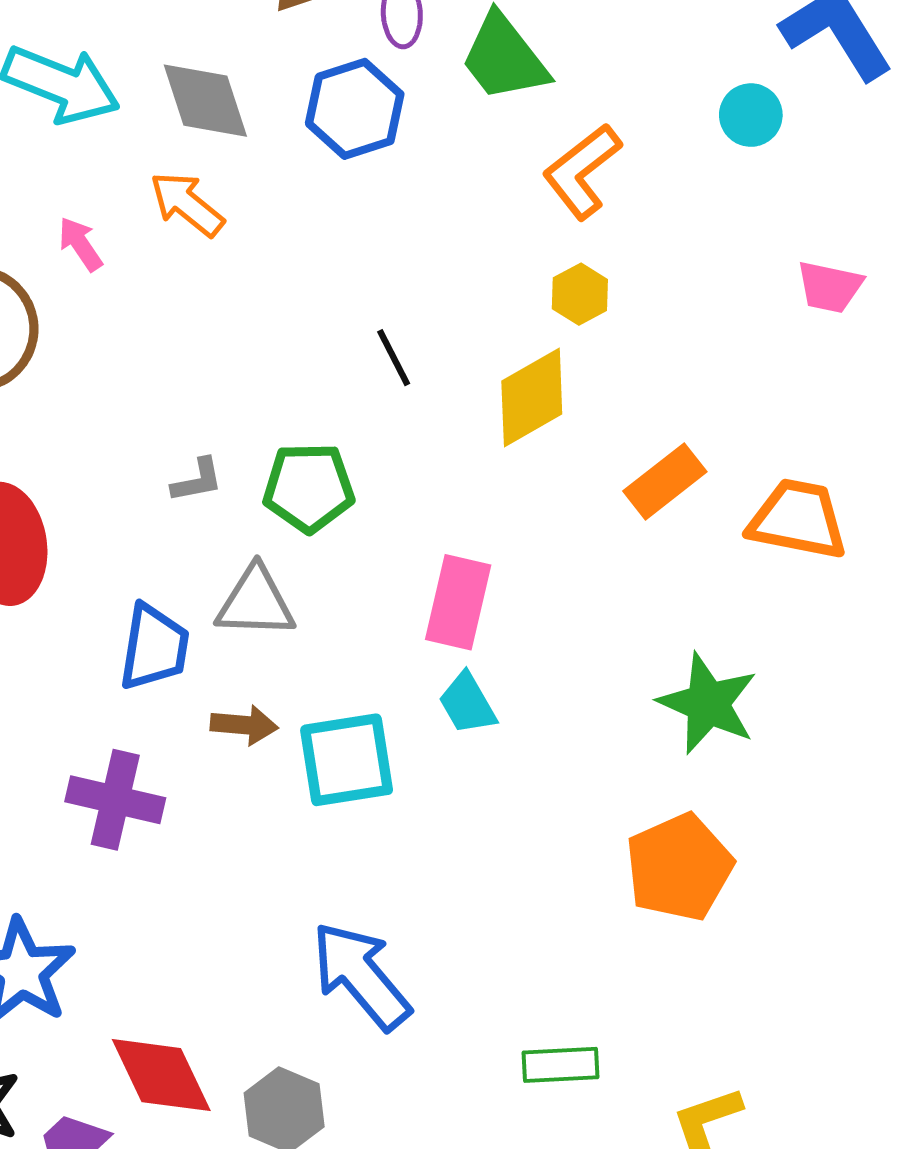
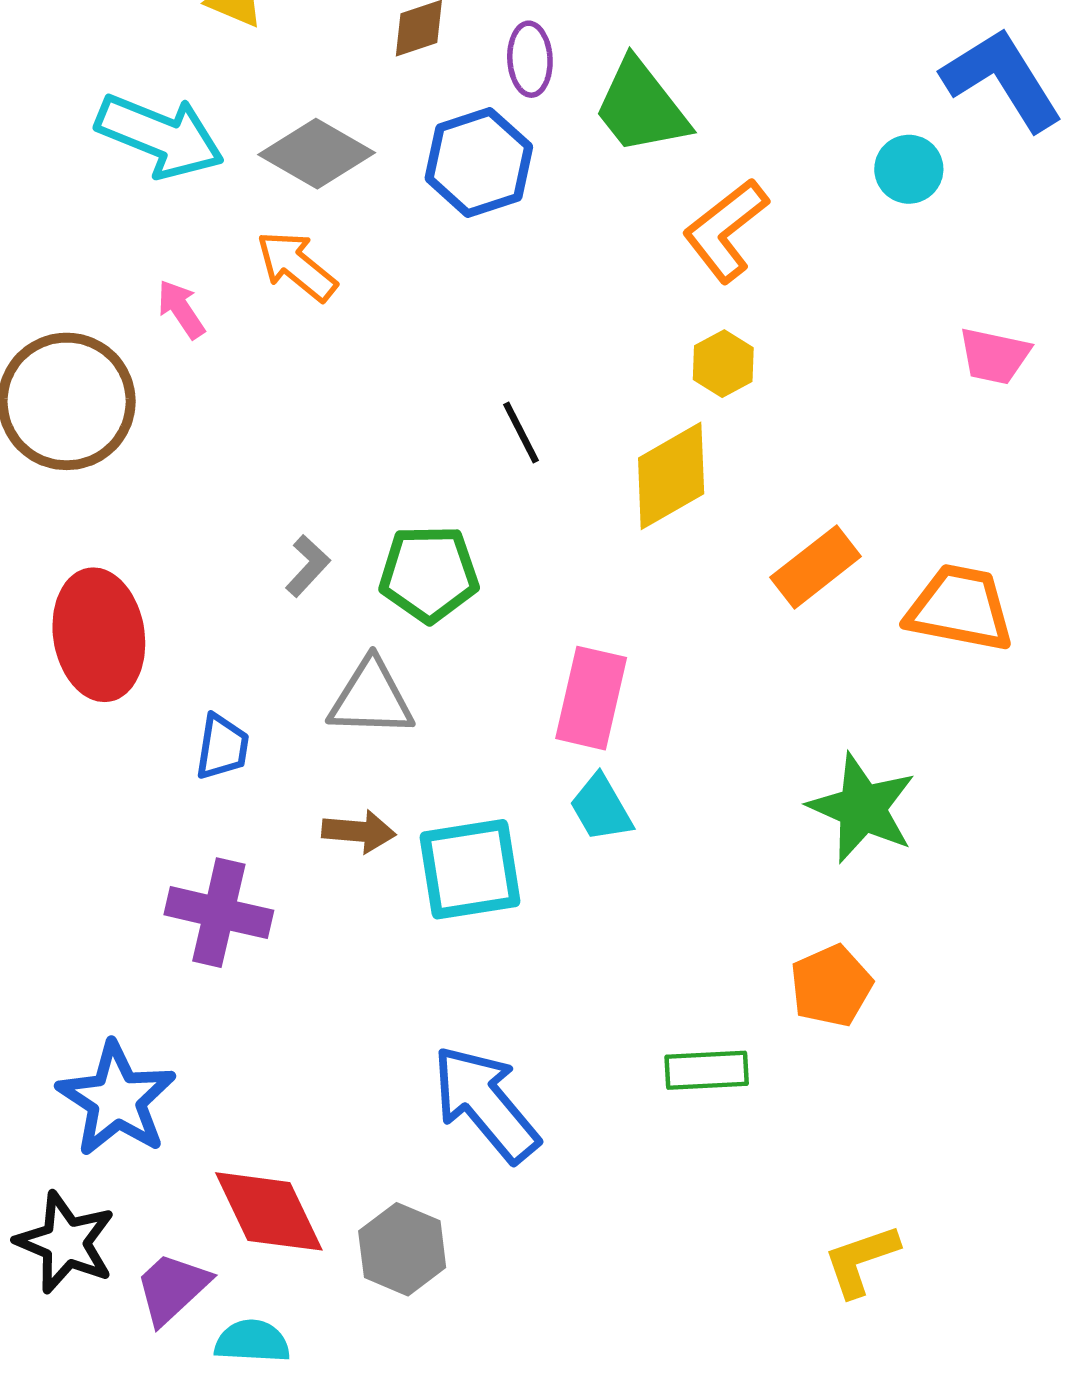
gray diamond: (205, 101) -> (317, 154), turned -42
gray L-shape: (197, 480) -> (308, 566), turned -36
blue trapezoid: (154, 647) -> (222, 747), moved, size x0.7
orange pentagon: (679, 867) -> (831, 986), size x0.7
green rectangle: (560, 1065) -> (707, 1070), moved

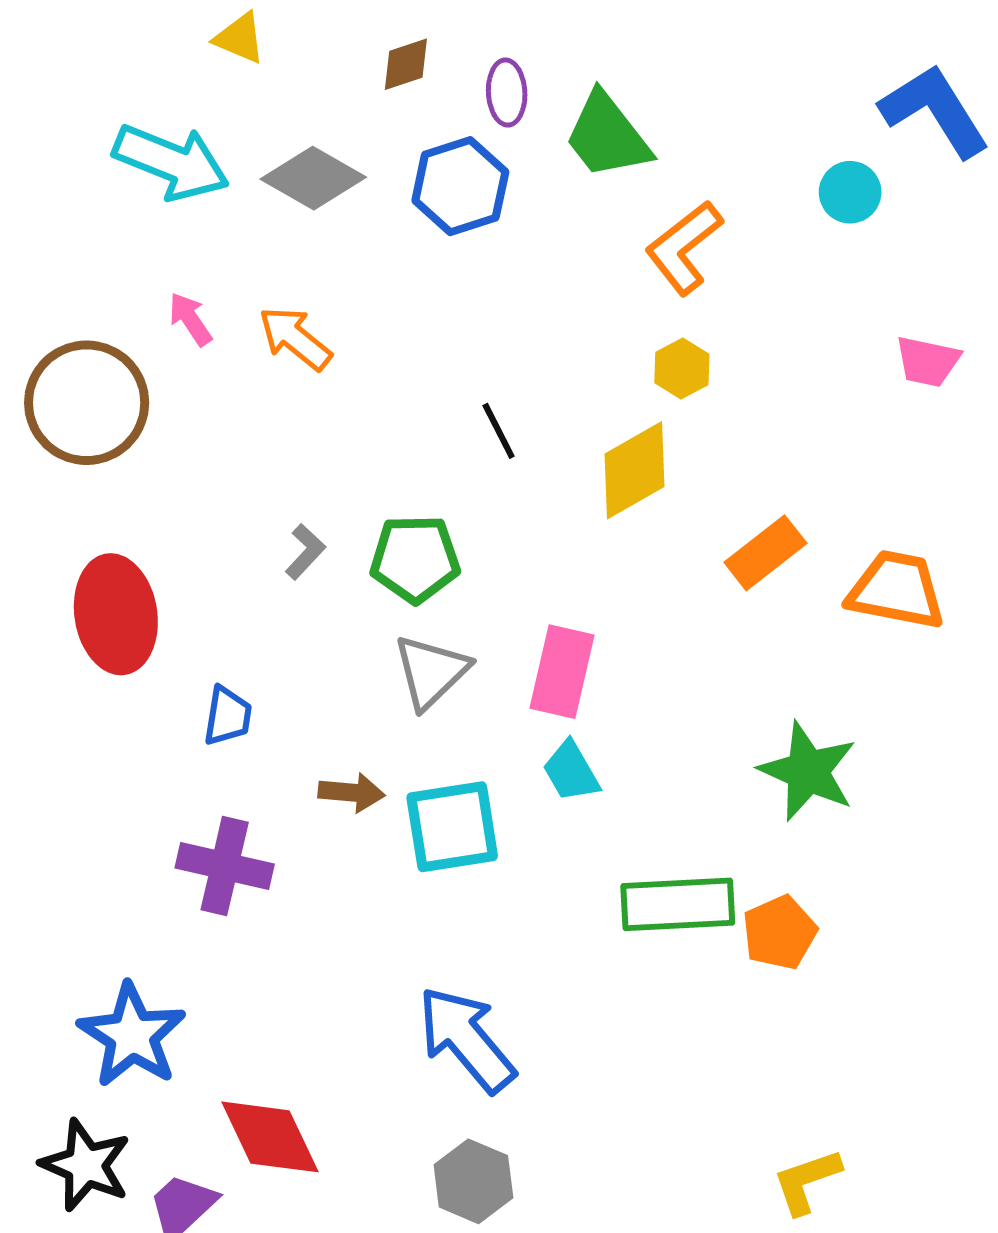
orange arrow: (297, 266) -> (295, 338), moved
gray triangle: (371, 698) -> (431, 672), moved, turned -46
green rectangle: (707, 1070) -> (678, 904), moved, size x1.5
gray hexagon: (402, 1249) -> (473, 1181), moved

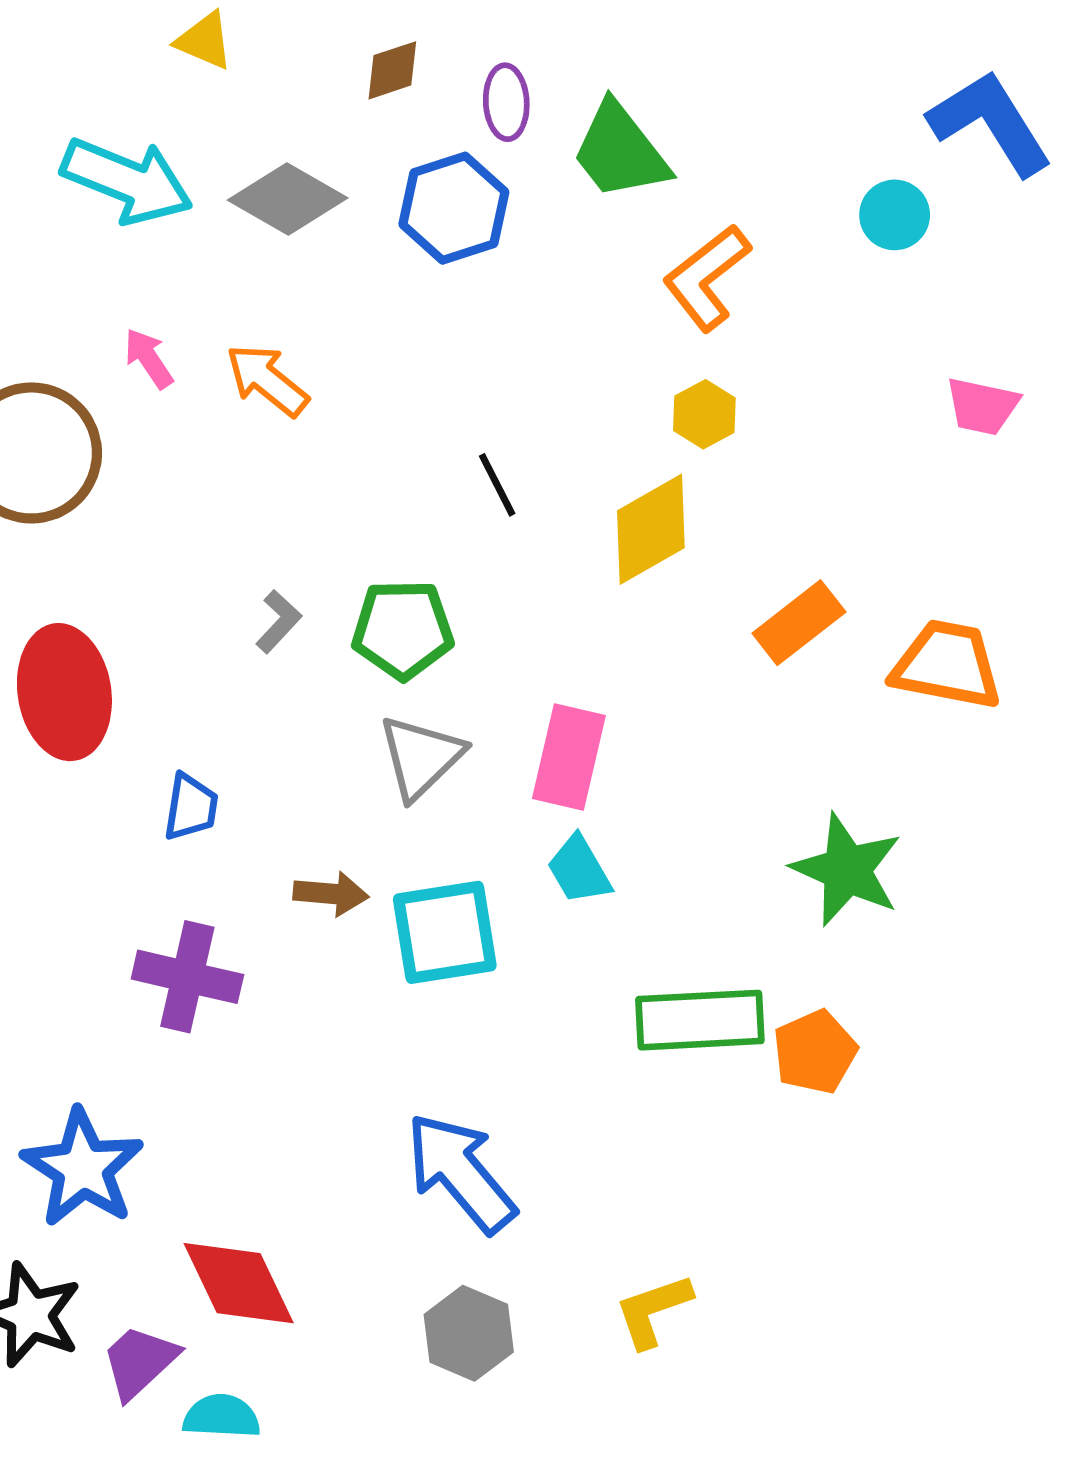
yellow L-shape: (807, 1181) -> (653, 1310), moved

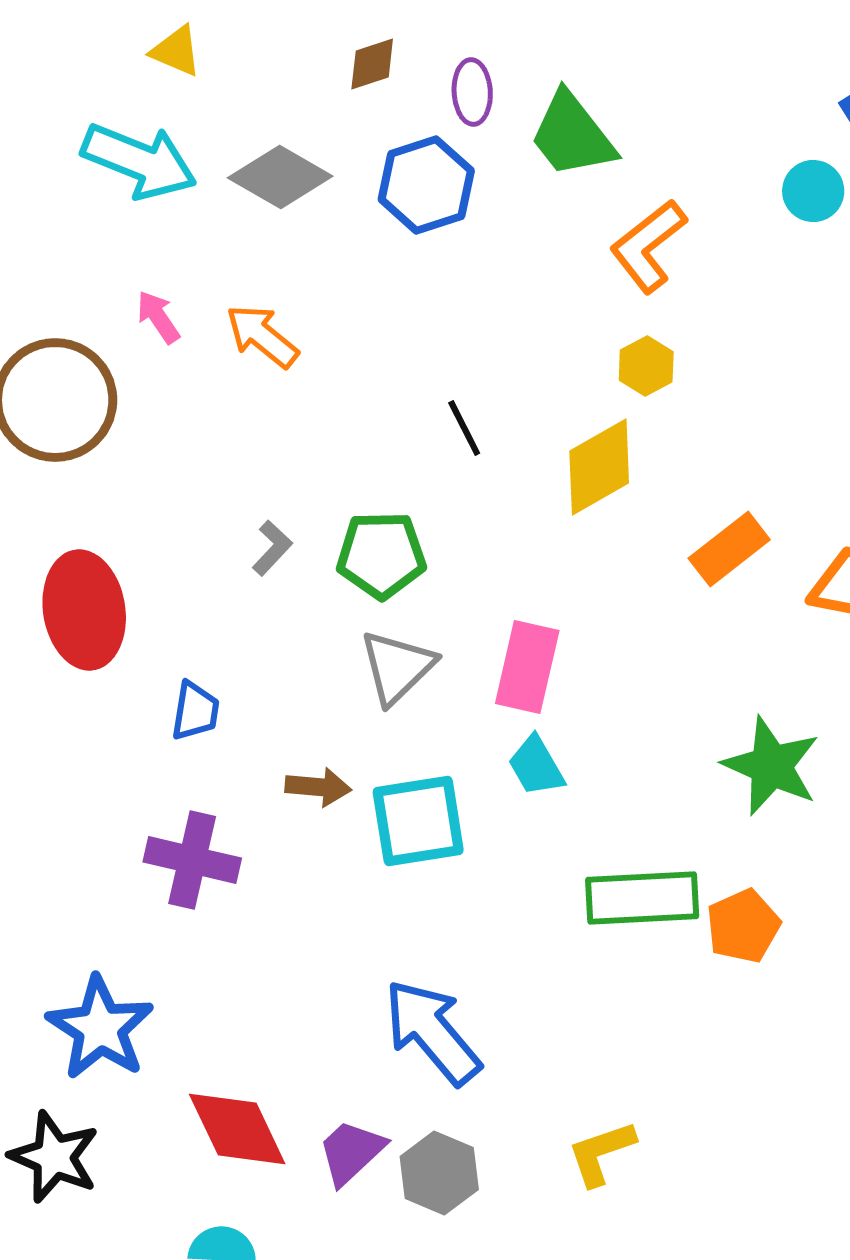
yellow triangle: (204, 41) -> (176, 51), moved
purple trapezoid: (140, 1362) -> (351, 1152), moved

